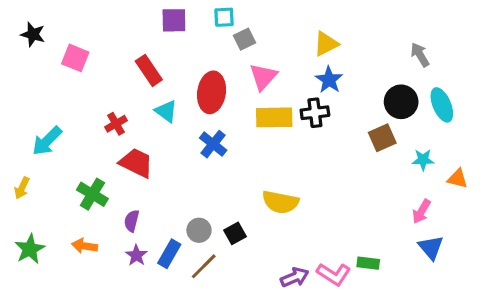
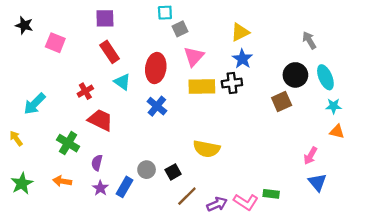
purple square: (174, 20) -> (105, 18), moved
cyan star: (423, 160) -> (334, 106), moved
yellow arrow: (22, 188) -> (16, 138), turned 119
brown line: (204, 266) -> (187, 196), moved

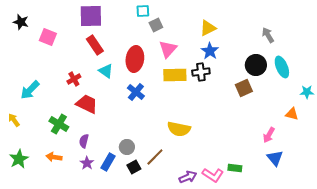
purple square: (105, 18) -> (91, 16), size x1.4
cyan star: (334, 106) -> (307, 92), moved
black square: (173, 172) -> (134, 167), moved
brown line: (187, 196) -> (155, 157), moved

